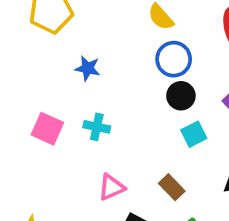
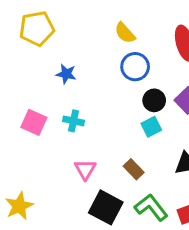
black circle: (181, 96) -> (154, 100), moved
pink triangle: (111, 187) -> (85, 169), turned -35

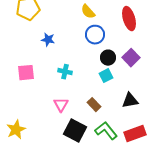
cyan cross: (73, 121) -> (65, 72), moved
pink square: (34, 122) -> (26, 73), turned -30

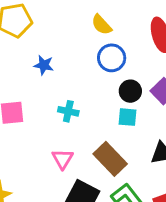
cyan square: (106, 76) -> (127, 117), turned 32
brown rectangle: (94, 105) -> (110, 159), size x1.6

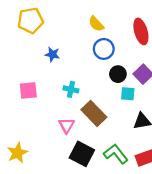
cyan square: (127, 117) -> (128, 94), moved
brown rectangle: (110, 159) -> (94, 113), moved

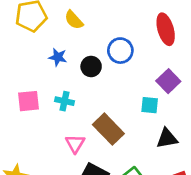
yellow semicircle: (96, 24) -> (74, 20), moved
black circle: (118, 74) -> (91, 67), moved
cyan cross: (71, 89) -> (64, 101), moved

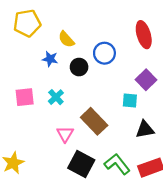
yellow semicircle: (74, 20) -> (66, 39), moved
cyan cross: (64, 101) -> (56, 97), turned 35

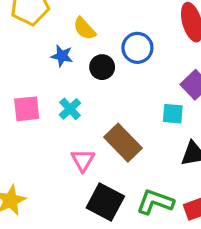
green L-shape: (117, 164) -> (155, 202), turned -32

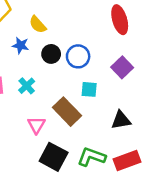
blue circle: (137, 48) -> (78, 56), moved
cyan square: (173, 114) -> (89, 89), moved

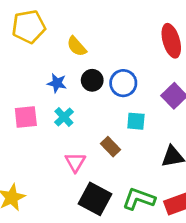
blue star: (20, 45) -> (57, 83), moved
brown rectangle: (67, 112) -> (111, 147), size x0.6

